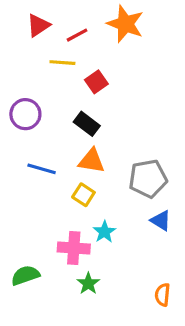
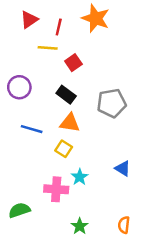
red line: (77, 35) -> (59, 27), turned -49
gray pentagon: (148, 179) -> (112, 103), moved
green star: (88, 283) -> (80, 226), moved

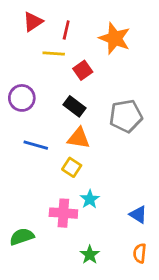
orange star: (96, 18) -> (115, 38), moved
blue triangle: (123, 168) -> (138, 214), moved

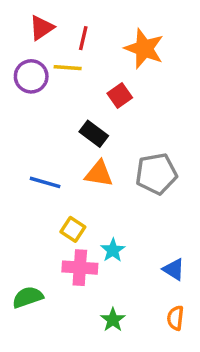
red square: (83, 70) -> (120, 95), moved
purple circle: (22, 98) -> (31, 76), moved
gray pentagon: (126, 116) -> (156, 174), moved
yellow square: (72, 167) -> (73, 229), moved

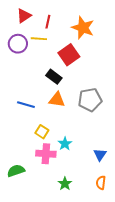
red square: (120, 95) -> (69, 55), size x1.5
blue triangle: (174, 269) -> (100, 155), turned 32

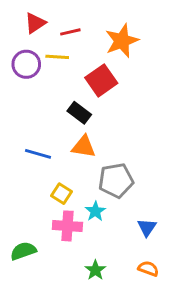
red line: (48, 22) -> (70, 32), turned 64
orange star: (83, 28) -> (122, 41), turned 30
gray pentagon: (90, 100) -> (116, 180), moved
orange semicircle: (101, 183) -> (148, 269), turned 104

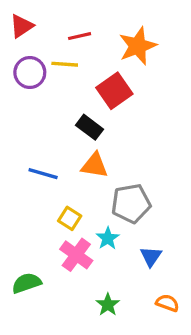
red triangle: (35, 23) -> (22, 26), moved
pink cross: (67, 226) -> (76, 255), turned 32
blue triangle: (147, 227) -> (151, 257), moved

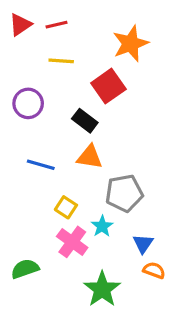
red line: (80, 36) -> (56, 25), moved
purple circle: (30, 72) -> (28, 103), moved
orange semicircle: (167, 303) -> (154, 270), moved
green star: (108, 305) -> (102, 289), size x1.6

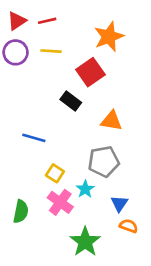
purple circle: (28, 103) -> (16, 52), moved
orange triangle: (90, 157) -> (112, 121), moved
green semicircle: (25, 269) -> (21, 211), moved, turned 120

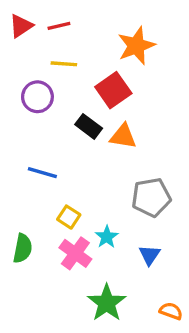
purple circle: (16, 52) -> (37, 97), moved
orange triangle: (112, 121) -> (123, 136), moved
gray pentagon: (104, 162) -> (151, 197), moved
green semicircle: (21, 211) -> (23, 248), moved
orange semicircle: (129, 226) -> (171, 311), moved

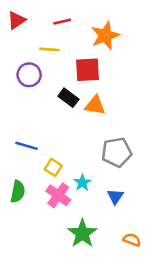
red line: (59, 26) -> (62, 22), moved
red square: (113, 90) -> (87, 70), turned 32
blue line: (42, 173) -> (27, 146), moved

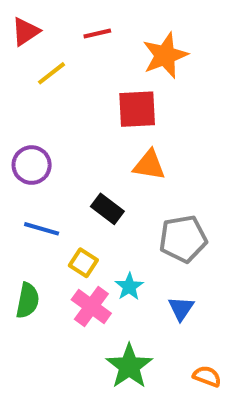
yellow line: (49, 49) -> (52, 73), moved, turned -42
purple circle: (29, 75) -> (32, 165), moved
black rectangle: (68, 98) -> (107, 209), moved

